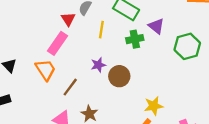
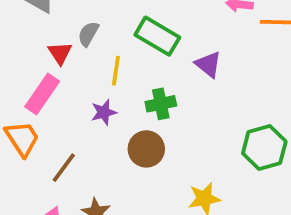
green cross: (135, 39) -> (161, 104), moved
green hexagon: (187, 46) -> (264, 147), moved
purple star: (98, 65) -> (104, 112), moved

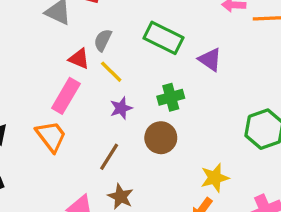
red triangle: (60, 53) -> (79, 59), turned -30
yellow line: (116, 71) -> (111, 72), moved, turned -50
brown line: (64, 168) -> (109, 157), moved

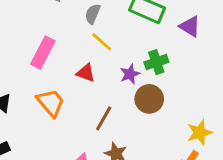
red triangle: (79, 59) -> (86, 73), moved
pink rectangle: (66, 96) -> (43, 53), moved
purple star: (121, 108) -> (130, 74), moved

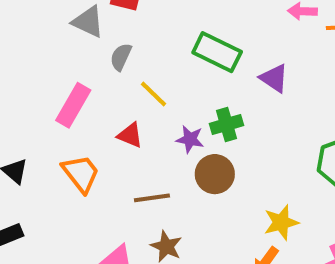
gray semicircle: (93, 14) -> (121, 57), moved
purple star: (130, 74) -> (190, 139), turned 30
brown line: (104, 118) -> (152, 198), turned 50

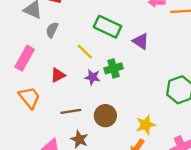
yellow line: (154, 94) -> (85, 52), moved
red triangle: (130, 135) -> (58, 75), turned -49
brown circle: (215, 174) -> (105, 116), moved

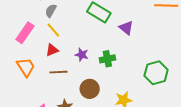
yellow line: (85, 52) -> (53, 30), moved
green cross: (113, 68) -> (107, 59), moved
brown line: (71, 111) -> (58, 72), moved

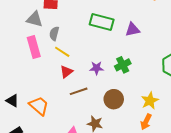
purple triangle: (126, 28) -> (133, 30), turned -35
pink rectangle: (25, 33) -> (34, 47), moved, turned -35
orange trapezoid: (26, 67) -> (39, 106), moved

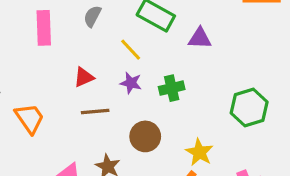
gray semicircle: (54, 34) -> (92, 16), moved
yellow line: (62, 52) -> (131, 50), moved
yellow star: (150, 101) -> (199, 152), turned -30

